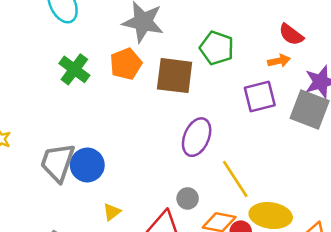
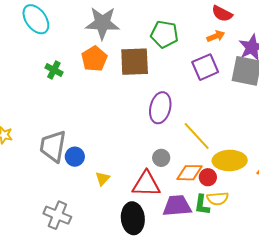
green cross: (74, 69) -> (54, 70), size x0.7
blue circle: (87, 165) -> (75, 157), moved, size x0.7

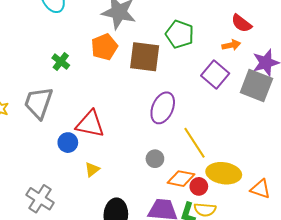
purple square: (205, 67) -> (215, 75), turned -36
green cross: (54, 70) -> (61, 62), moved
gray trapezoid: (53, 146) -> (38, 103), moved
red triangle: (146, 184) -> (90, 124), moved

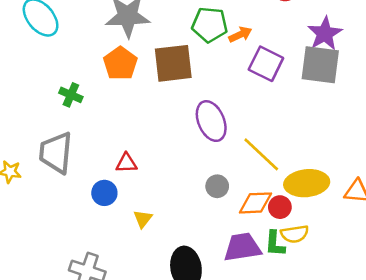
orange arrow: (231, 45) -> (240, 35), moved
purple ellipse: (163, 108) -> (211, 121), turned -32
red triangle: (90, 124) -> (126, 163), size x0.6

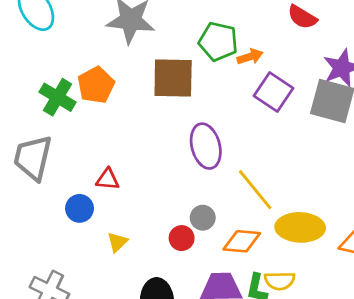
orange pentagon: (120, 63) -> (96, 85), moved
green cross: (71, 95) -> (58, 97), size x1.4
red circle: (280, 207) -> (182, 238), moved

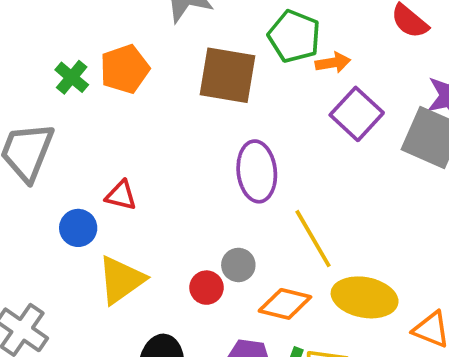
green cross: (58, 97) -> (72, 77), size x0.7
yellow triangle: (117, 242) -> (121, 280), size x1.8

